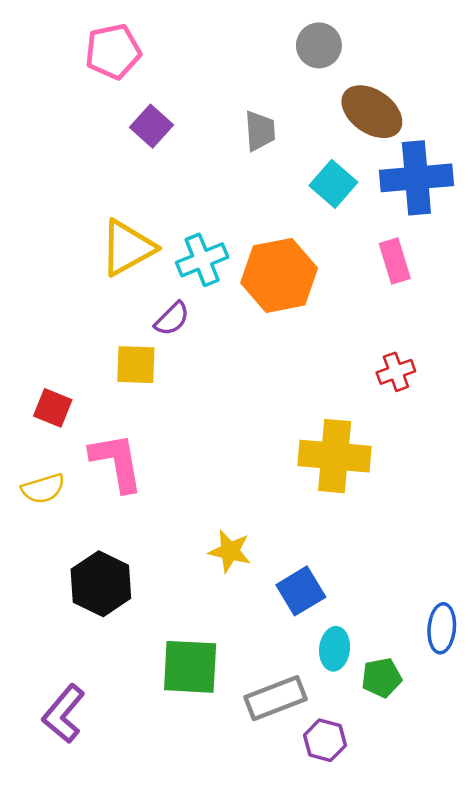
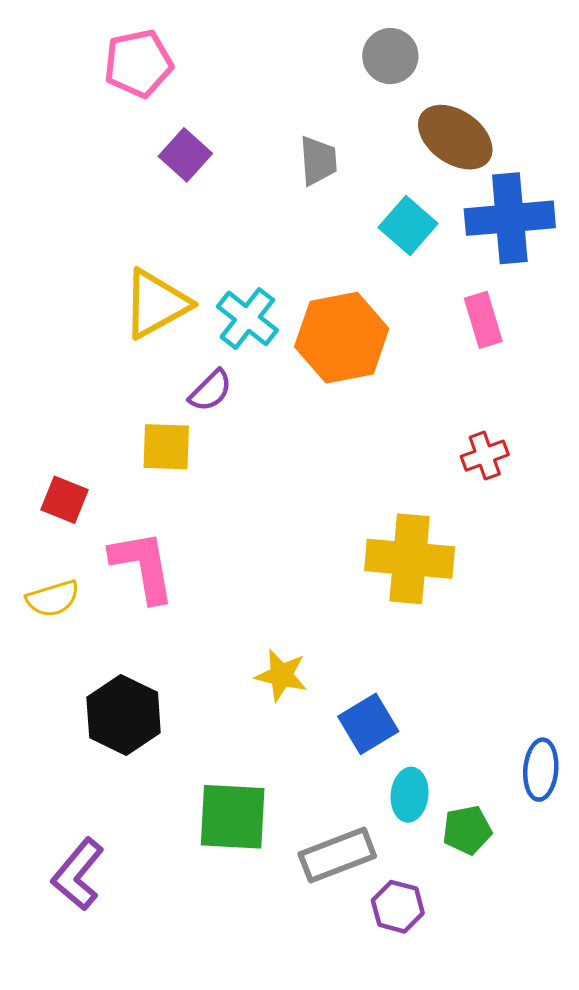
cyan cross: (202, 260) -> (247, 318), turned -30

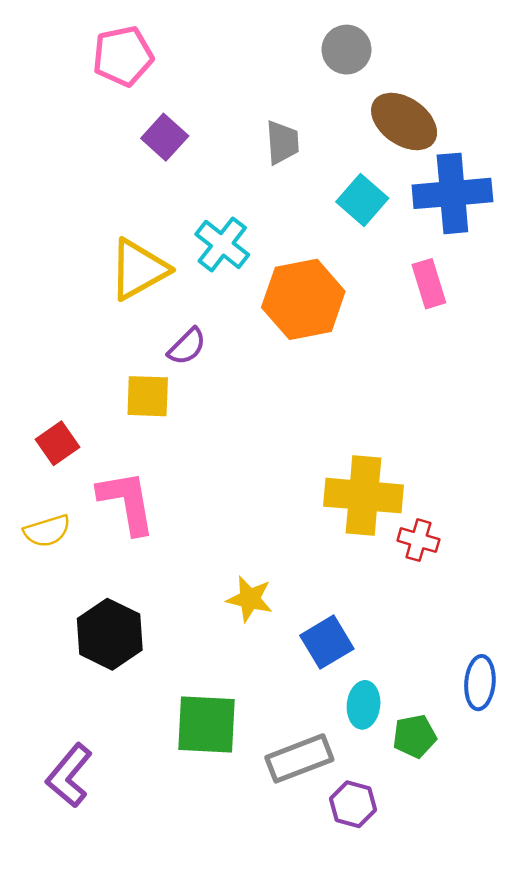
cyan cross: (247, 318) -> (222, 244), moved
red cross: (485, 456) -> (418, 540), moved, turned 36
red square: (65, 500) -> (57, 443), turned 33

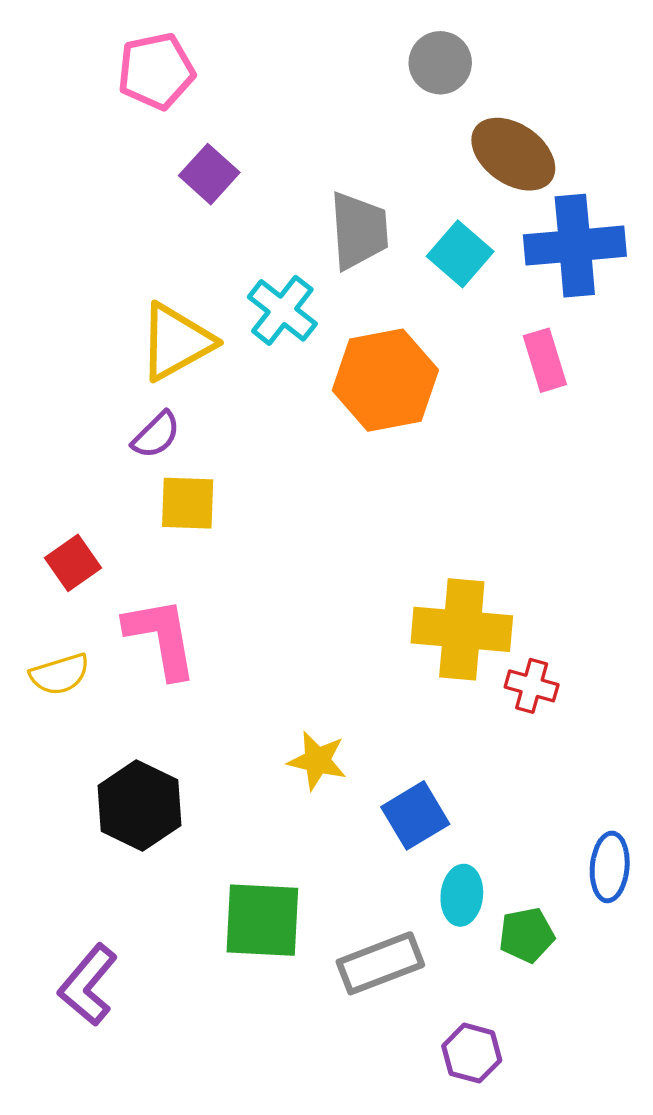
gray trapezoid: (282, 142) -> (359, 231), moved, size x1.4
purple semicircle: (187, 346) -> (156, 435), moved
purple hexagon: (353, 804) -> (472, 1053), moved

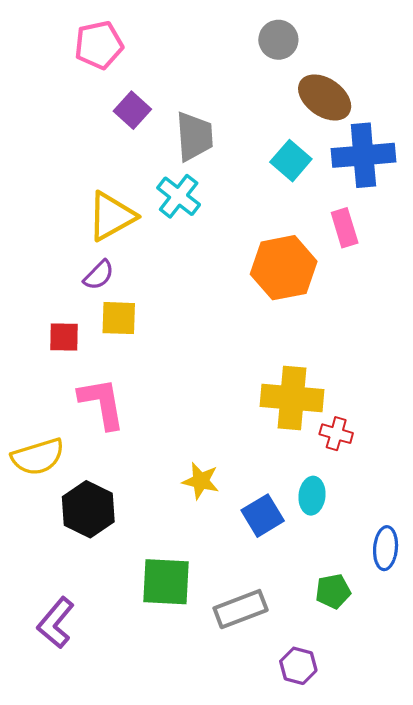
gray trapezoid: (359, 231) -> (194, 136), moved
orange hexagon: (385, 380) -> (284, 268), moved
red square: (73, 563) -> (64, 337), moved, turned 36
yellow semicircle: (60, 674) -> (38, 457), moved, size x1.4
cyan ellipse: (462, 895) -> (312, 496), moved

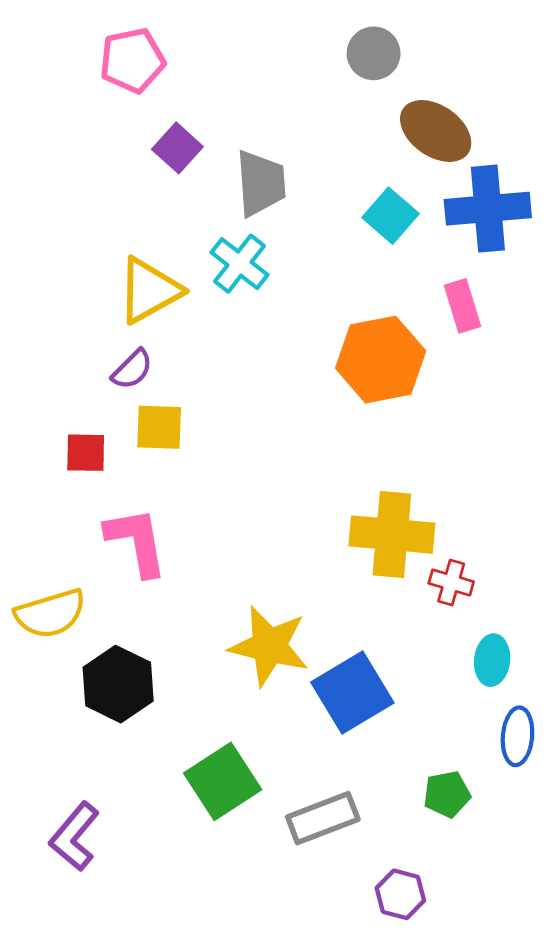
yellow star: (201, 481) -> (269, 646), size x1.6
cyan ellipse: (312, 496) -> (492, 660), moved
blue square: (263, 516) -> (352, 693), size x1.4
green square: (166, 582) -> (223, 781), turned -36

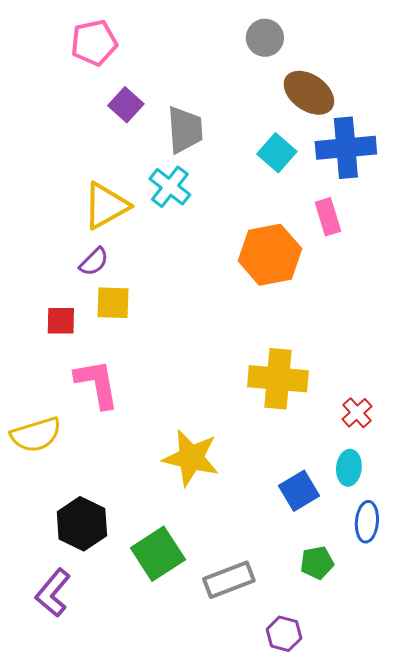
red cross: (451, 582) -> (357, 413), moved, turned 32
black hexagon: (118, 684) -> (82, 524), moved
blue square: (352, 693) -> (299, 491), moved, size x0.7

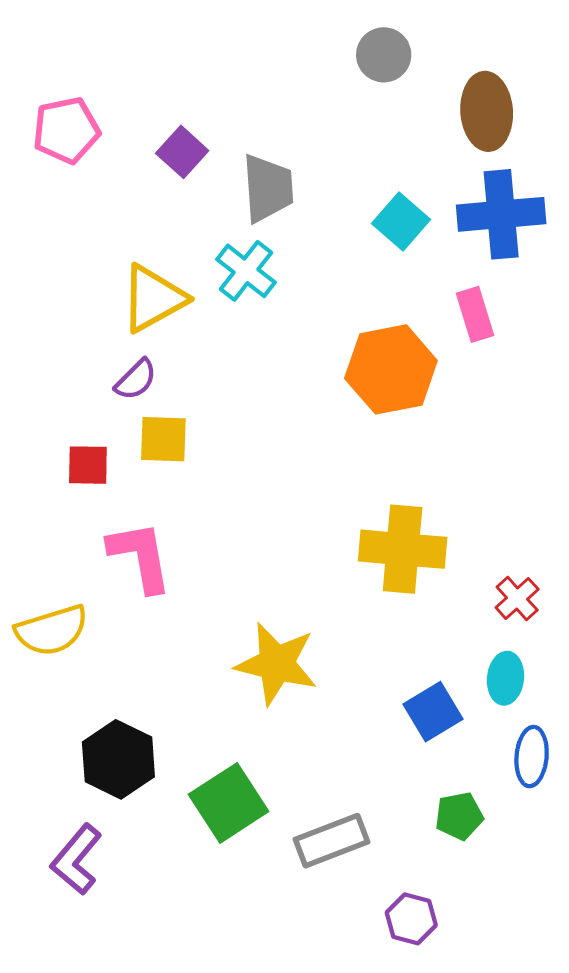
pink pentagon: (94, 43) -> (66, 130), moved
brown ellipse: (309, 93) -> (487, 111), moved, turned 51

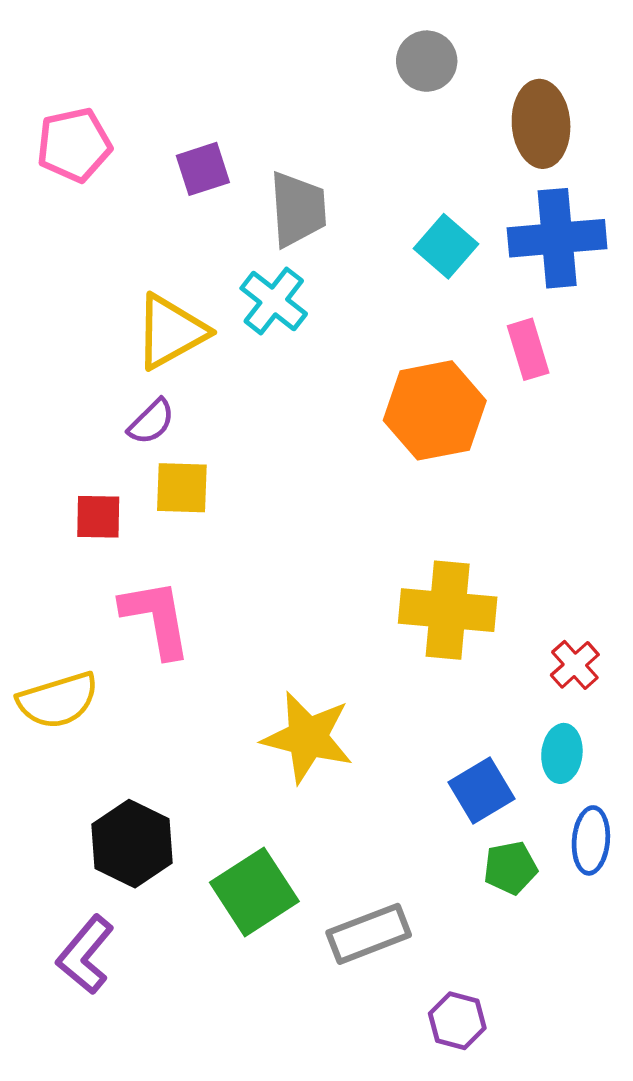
purple square: (182, 152) -> (203, 169), turned 30
green pentagon: (459, 816) -> (510, 868), moved

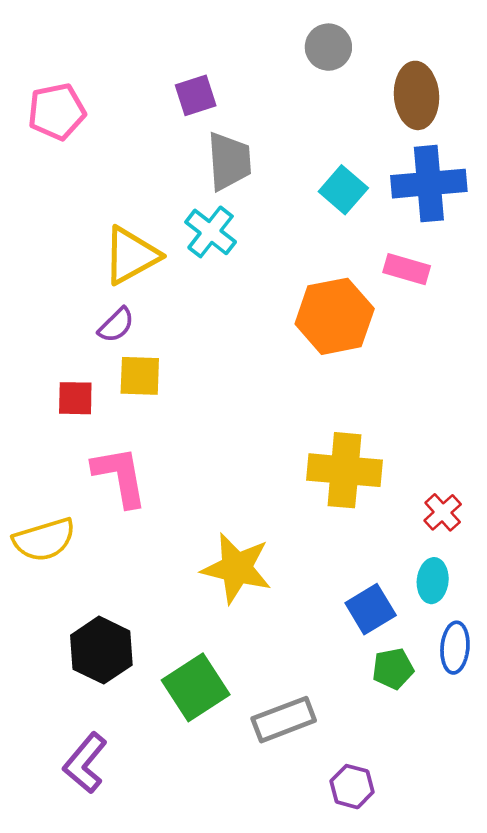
purple square: (203, 169) -> (196, 95), moved
pink rectangle: (528, 349) -> (407, 269), turned -57
purple L-shape: (85, 955) -> (85, 763), moved

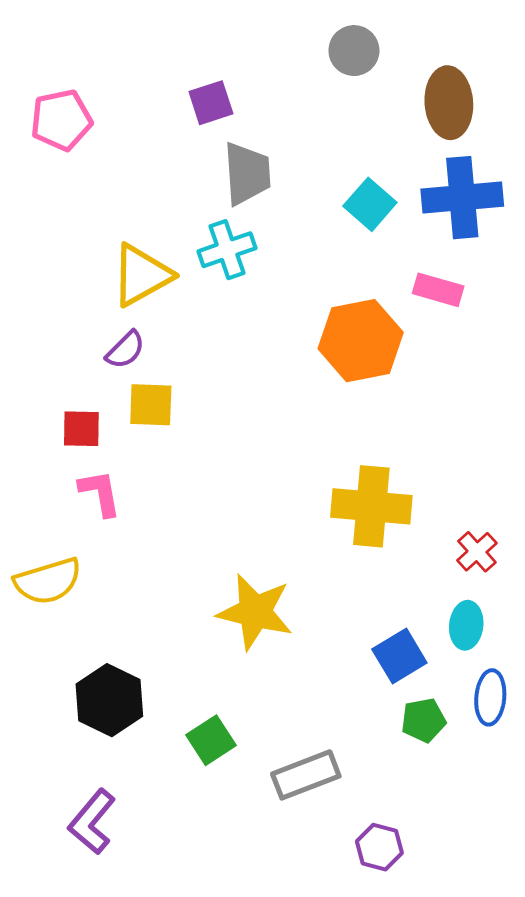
cyan cross: (211, 232) -> (227, 250), turned 33
pink L-shape: (120, 476) -> (100, 493), moved, size x0.7
green square: (196, 687) -> (211, 740), size x0.7

